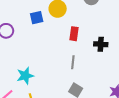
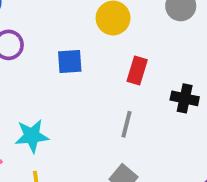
blue square: (37, 18) -> (70, 61), moved

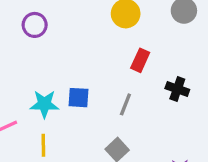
blue square: (70, 61) -> (78, 98), moved

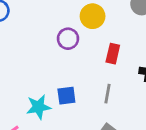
purple circle: (35, 25) -> (68, 39), moved

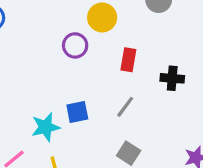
gray line: (108, 94) -> (125, 107), turned 30

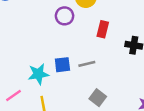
gray line: (125, 107) -> (87, 64), moved, turned 35

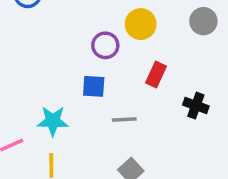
blue square: (62, 65) -> (94, 86), moved

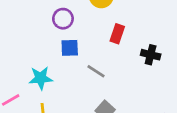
purple circle: (105, 45) -> (63, 19), moved
gray line: (124, 120) -> (96, 71), turned 42

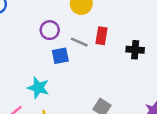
gray line: (96, 71) -> (79, 42), moved
cyan star: (41, 78) -> (38, 88), turned 30

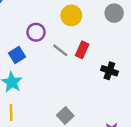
blue square: (60, 56) -> (17, 55), moved, turned -35

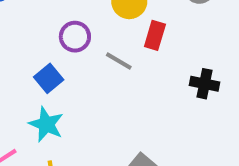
red rectangle: (82, 50) -> (155, 35), moved

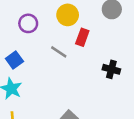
purple circle: (75, 37) -> (28, 23), moved

